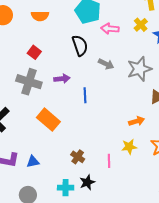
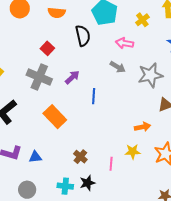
yellow cross: (141, 25) -> (142, 20), moved
pink arrow: (110, 29) -> (125, 43), moved
black semicircle: (80, 46) -> (83, 36), moved
purple arrow: (62, 79) -> (72, 77), turned -42

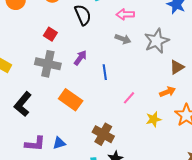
orange arrow: (142, 127) -> (168, 92), moved
brown cross: (80, 157) -> (103, 134), size x1.5
pink line: (111, 164) -> (129, 98), moved, turned 48

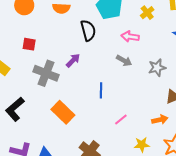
red square: (50, 34) -> (29, 44), moved, turned -32
gray star: (157, 41) -> (157, 68), size x0.7
purple arrow: (80, 58) -> (73, 60), moved

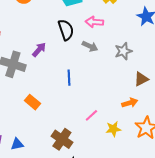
black semicircle: (88, 30) -> (66, 30), moved
orange rectangle: (63, 112) -> (32, 102), size x0.7
pink line: (121, 120) -> (91, 115), moved

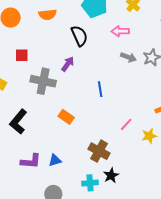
black semicircle: (66, 30) -> (79, 36), moved
gray arrow: (90, 46) -> (128, 57), moved

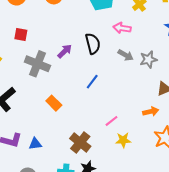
black semicircle: (79, 36) -> (93, 44), moved
blue line: (100, 89) -> (92, 82), turned 35
yellow star: (149, 136) -> (123, 140), moved

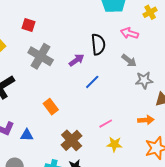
purple arrow: (65, 51) -> (76, 60), moved
gray star: (149, 60) -> (144, 80), moved
orange rectangle: (54, 103) -> (51, 107), moved

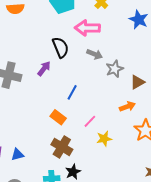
pink arrow: (129, 33) -> (87, 28), size x1.4
blue line: (92, 82) -> (72, 92), moved
orange rectangle: (51, 107) -> (58, 117), moved

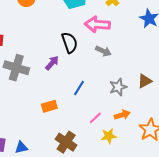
gray star: (115, 69) -> (118, 87), moved
orange arrow: (127, 107) -> (122, 115), moved
orange rectangle: (58, 117) -> (49, 106), moved, turned -56

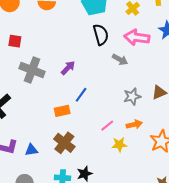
pink arrow: (97, 24) -> (137, 37), moved
black semicircle: (70, 43) -> (101, 35), moved
blue line: (79, 88) -> (81, 95), moved
brown cross: (66, 142) -> (64, 143), moved

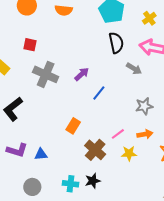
blue line: (81, 95) -> (99, 93), moved
orange rectangle: (62, 111) -> (73, 126), moved, turned -49
brown cross: (64, 143) -> (95, 150), moved

